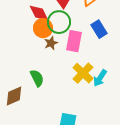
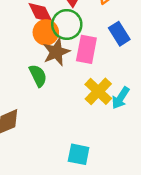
brown star: (51, 43) -> (56, 52), size x1.5
green semicircle: (37, 78) -> (38, 76), moved

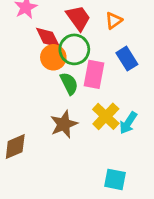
brown star: (56, 52) -> (64, 124), moved
green semicircle: (38, 76) -> (69, 84), moved
cyan square: (79, 154) -> (115, 179), moved

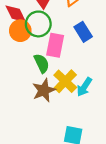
green semicircle: (69, 84) -> (42, 63), moved
brown star: (64, 124) -> (44, 90), moved

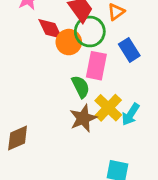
green circle: (38, 24) -> (90, 32), moved
orange circle: (20, 31) -> (69, 42), moved

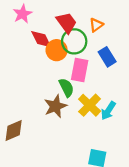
brown star: (83, 118) -> (55, 106), moved

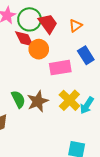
green circle: (74, 41) -> (30, 19), moved
pink rectangle: (80, 70) -> (60, 68), turned 70
green semicircle: (66, 88) -> (18, 99), moved

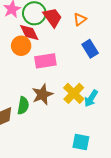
orange circle: (39, 49) -> (21, 46), moved
pink rectangle: (60, 68) -> (45, 61), moved
green semicircle: (18, 99) -> (23, 106), moved, turned 36

